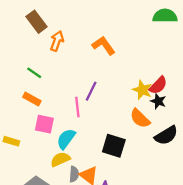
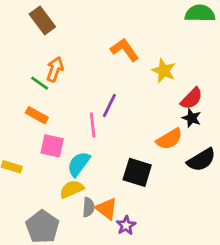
orange arrow: (57, 41) -> (55, 69), moved
yellow star: (142, 90) -> (164, 71), moved
orange semicircle: (140, 118) -> (169, 139), turned -75

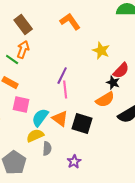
brown rectangle: (42, 20) -> (23, 25), moved
orange L-shape: (125, 50) -> (70, 22), moved
black star: (192, 118) -> (113, 83), moved
pink line: (93, 125) -> (65, 90), moved
orange triangle: (107, 209) -> (60, 119), moved

